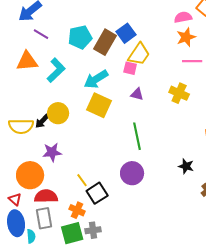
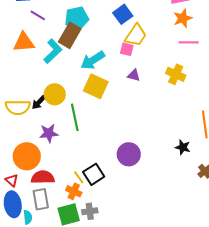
brown rectangle: (105, 42) -> (70, 35), moved
green line: (137, 136) -> (75, 117), moved
yellow line: (82, 180) -> (79, 177), moved

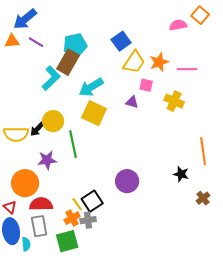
orange star: (183, 18) -> (159, 62), moved
orange triangle: (24, 42) -> (12, 41), moved, size x0.7
pink square: (127, 49) -> (146, 85), moved
orange cross: (74, 191) -> (72, 218), turned 35
gray cross: (90, 211) -> (88, 220), moved

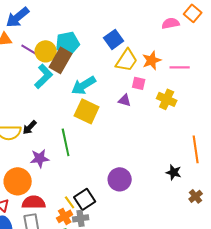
purple line: (36, 42) -> (29, 49), moved
yellow circle: (53, 121) -> (46, 51), moved

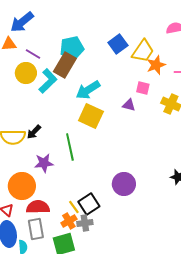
yellow circle: (46, 51) -> (26, 73), moved
yellow trapezoid: (127, 60) -> (143, 51), moved

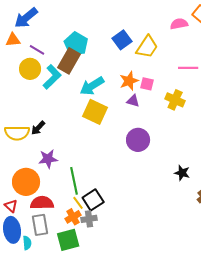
cyan pentagon: (72, 48) -> (76, 44), turned -30
orange star: (156, 65) -> (129, 81), moved
green line: (70, 147) -> (74, 181), moved
purple circle: (124, 184) -> (138, 140), moved

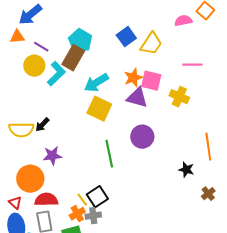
pink square: (147, 84) -> (151, 81), size x1.5
purple triangle: (133, 101) -> (137, 98), size x1.6
green line: (74, 181) -> (109, 154), moved

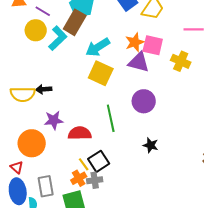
black arrow: (42, 125) -> (44, 89), turned 42
black star: (186, 170) -> (151, 145), moved
red semicircle: (46, 200) -> (80, 133), moved

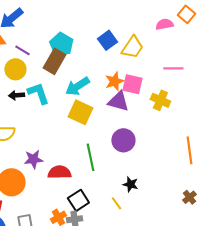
cyan L-shape: (58, 38) -> (38, 93), moved, turned -65
black arrow: (44, 89) -> (16, 95), moved
yellow line: (84, 164) -> (116, 203), moved

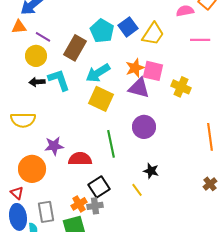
cyan pentagon: (61, 44) -> (102, 31), moved
pink line: (173, 68) -> (200, 40), moved

